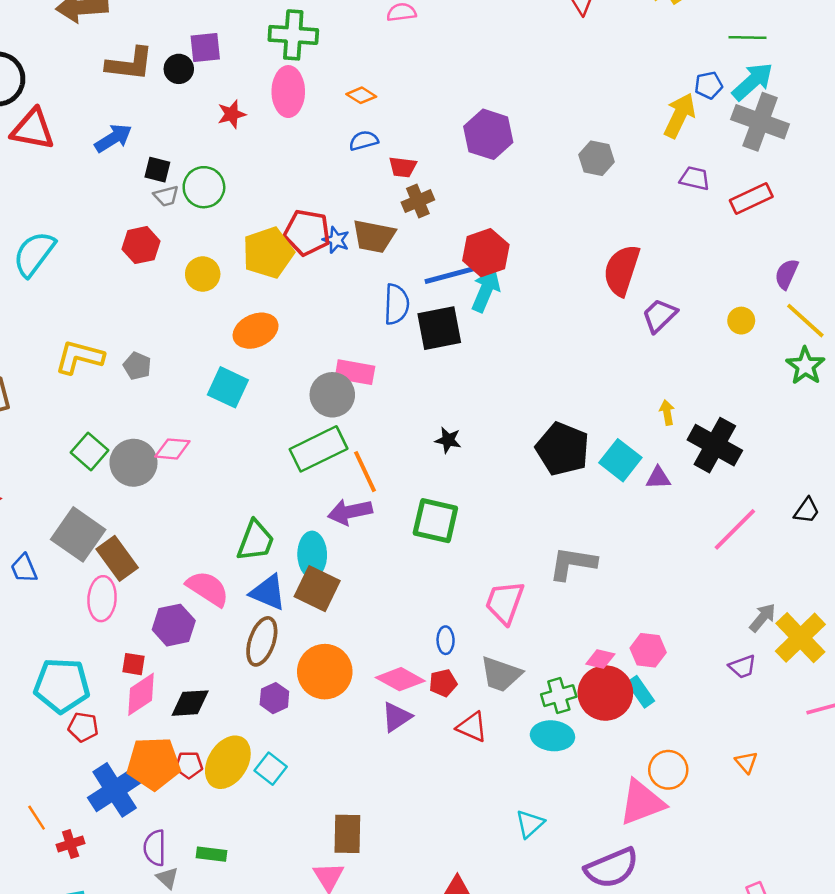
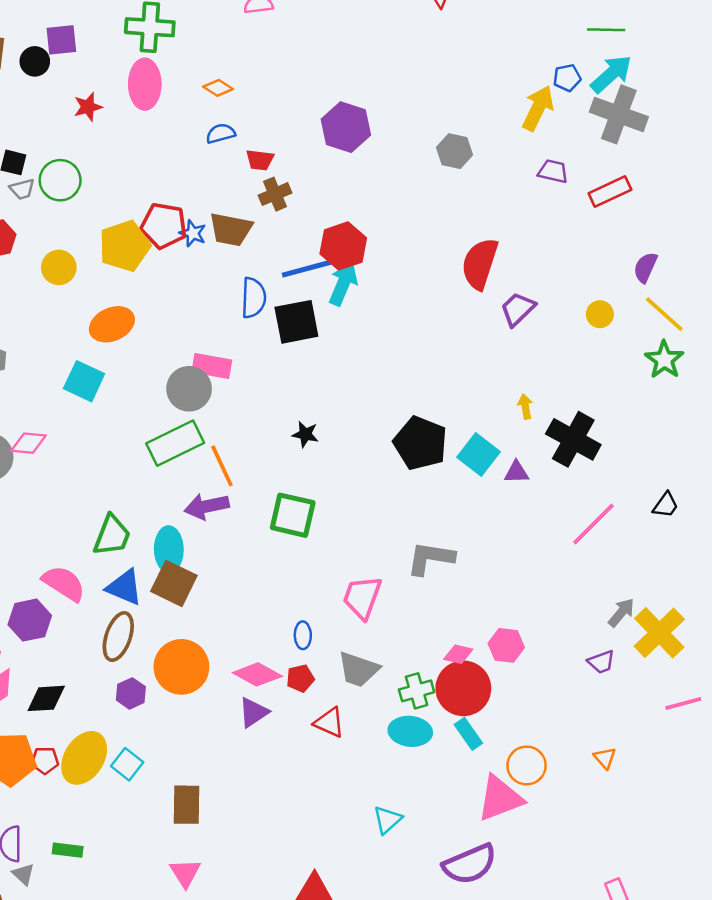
cyan rectangle: (641, 692) -> (468, 734), moved
brown rectangle: (347, 834) -> (186, 805), moved

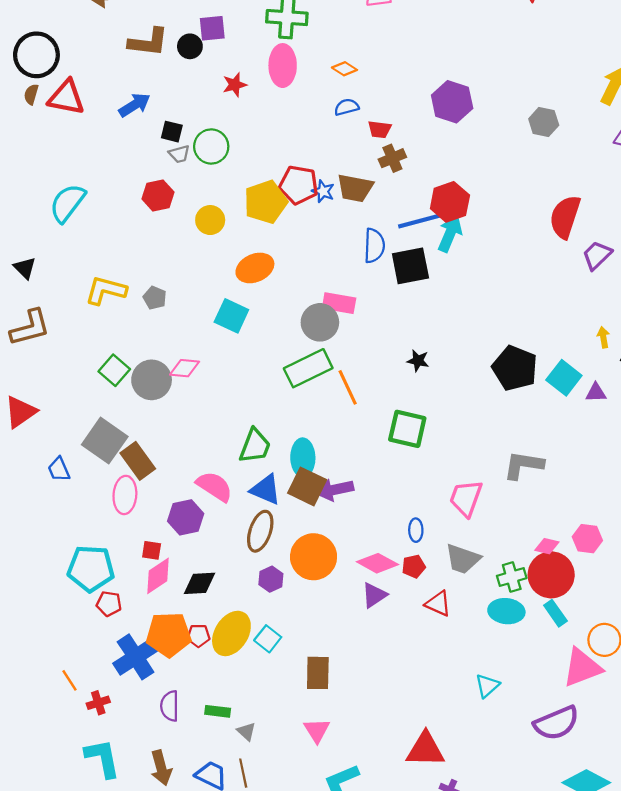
purple arrow: (207, 506) -> (335, 490), moved
gray triangle: (23, 874) -> (246, 732), moved

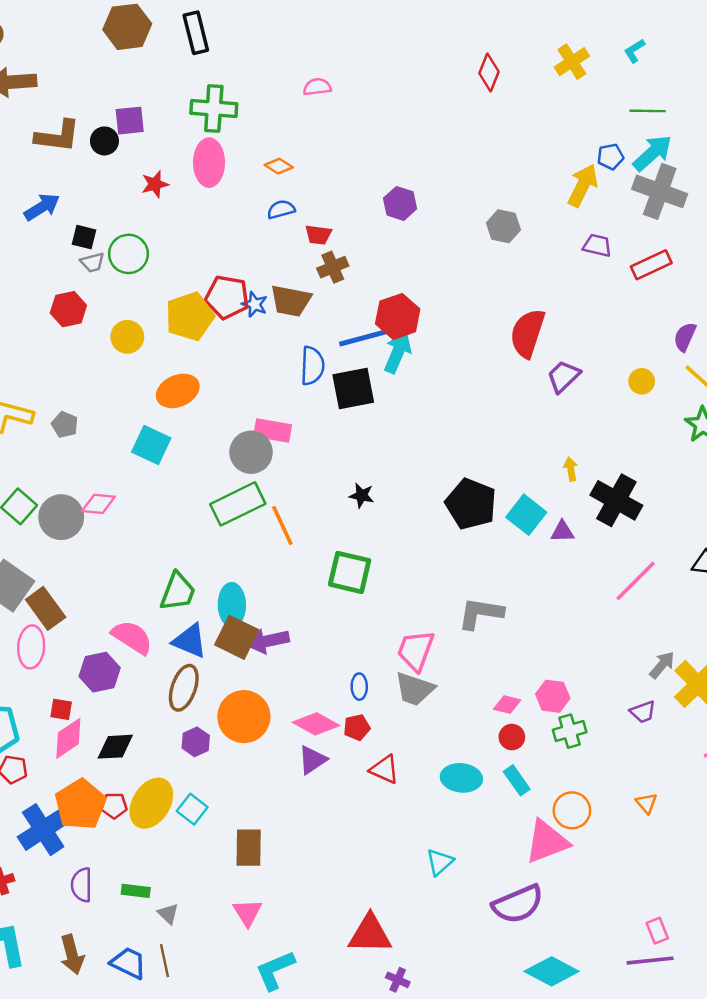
purple hexagon: (452, 102) -> (400, 203), size x0.7
gray trapezoid: (463, 559) -> (415, 689), moved
red circle: (551, 575) -> (512, 737), size x0.5
green cross: (512, 577) -> (570, 731), moved
orange pentagon: (169, 635) -> (80, 804), turned -30

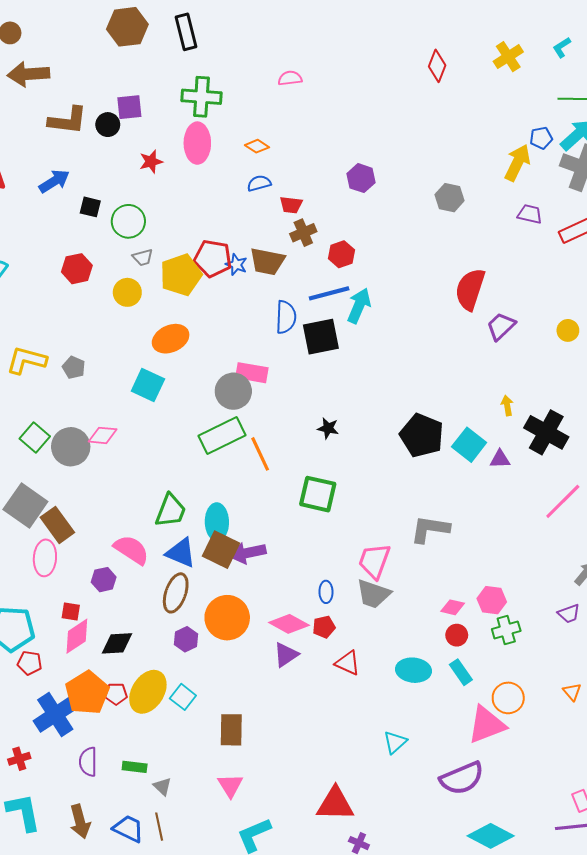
gray trapezoid: (92, 262) -> (143, 257), moved
red hexagon: (398, 316) -> (341, 254), moved, size x0.7
purple hexagon: (100, 672) -> (104, 580), size x0.7

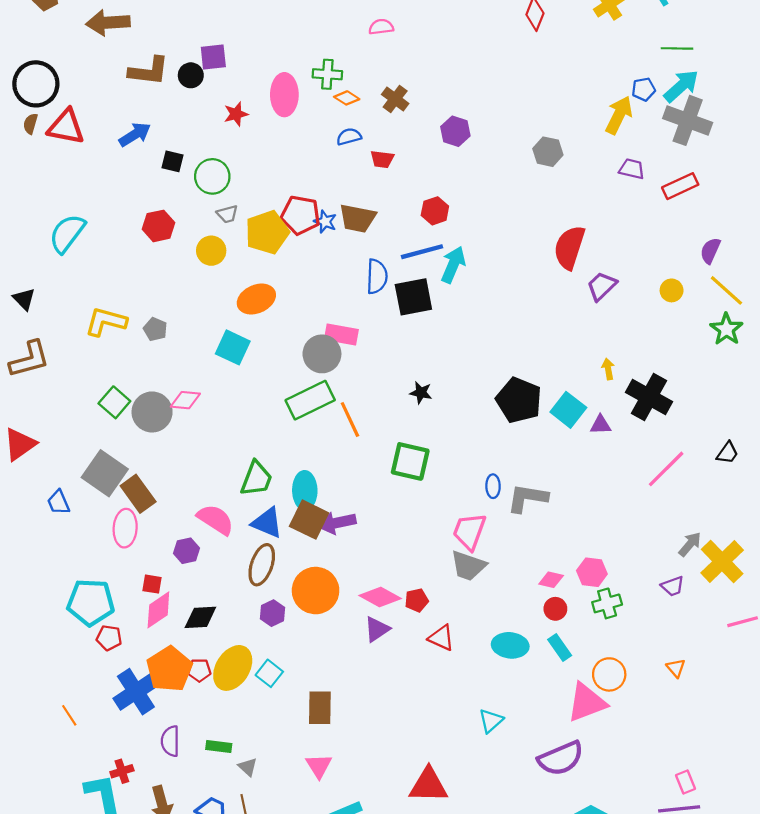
green cross: (201, 97) -> (327, 74), moved, size x0.7
brown cross: (303, 233) -> (395, 99), moved, turned -30
blue ellipse: (326, 592) -> (493, 486), moved
red cross: (19, 759) -> (122, 771), moved

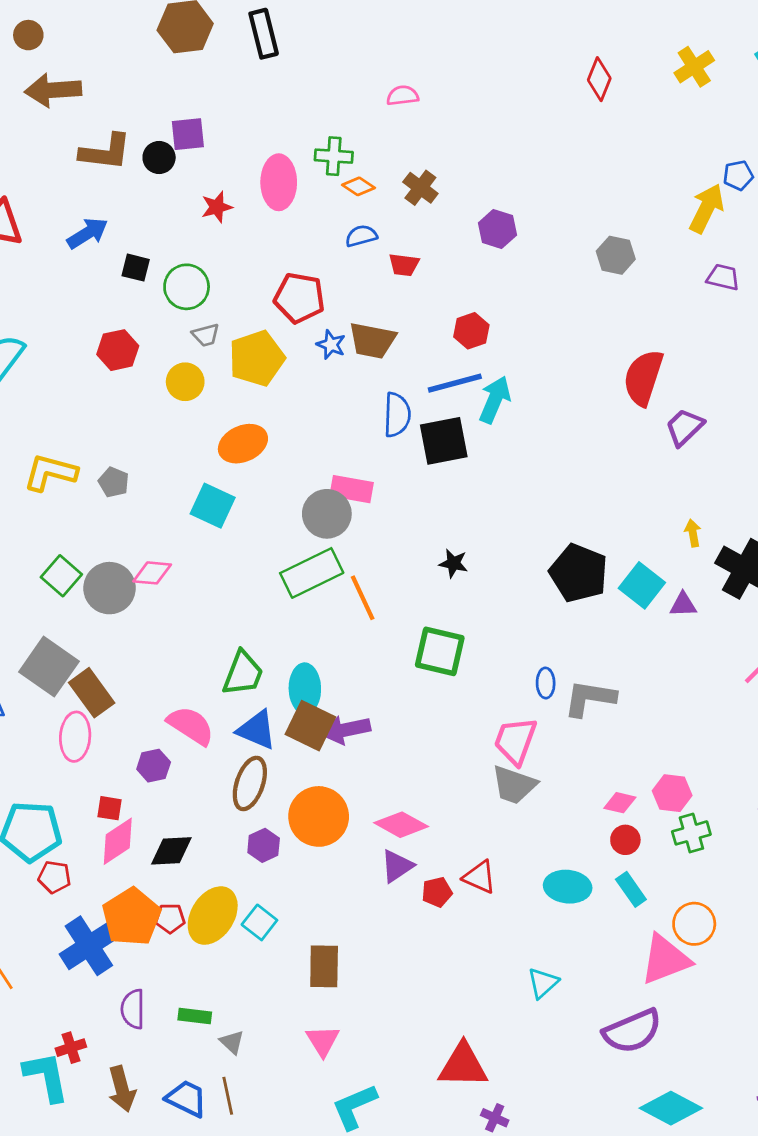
red pentagon: (300, 215) -> (299, 298), moved
red pentagon: (417, 600) -> (437, 892), moved

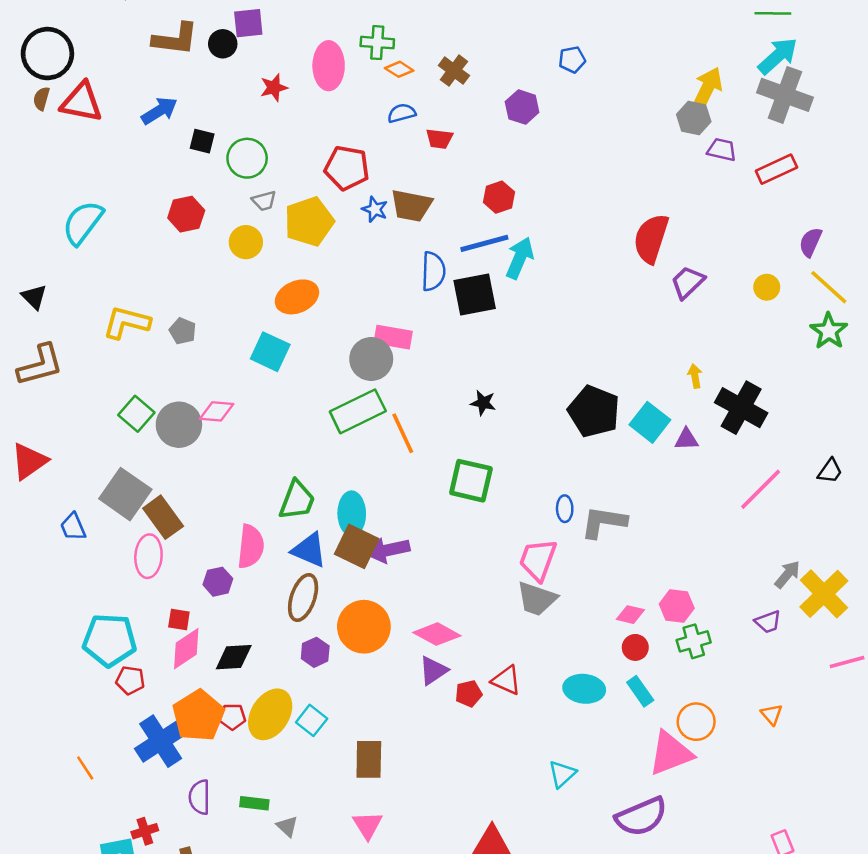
blue pentagon: (738, 175) -> (572, 60), moved
gray hexagon: (616, 255) -> (694, 118), moved
pink semicircle: (191, 726) -> (251, 546), turned 63

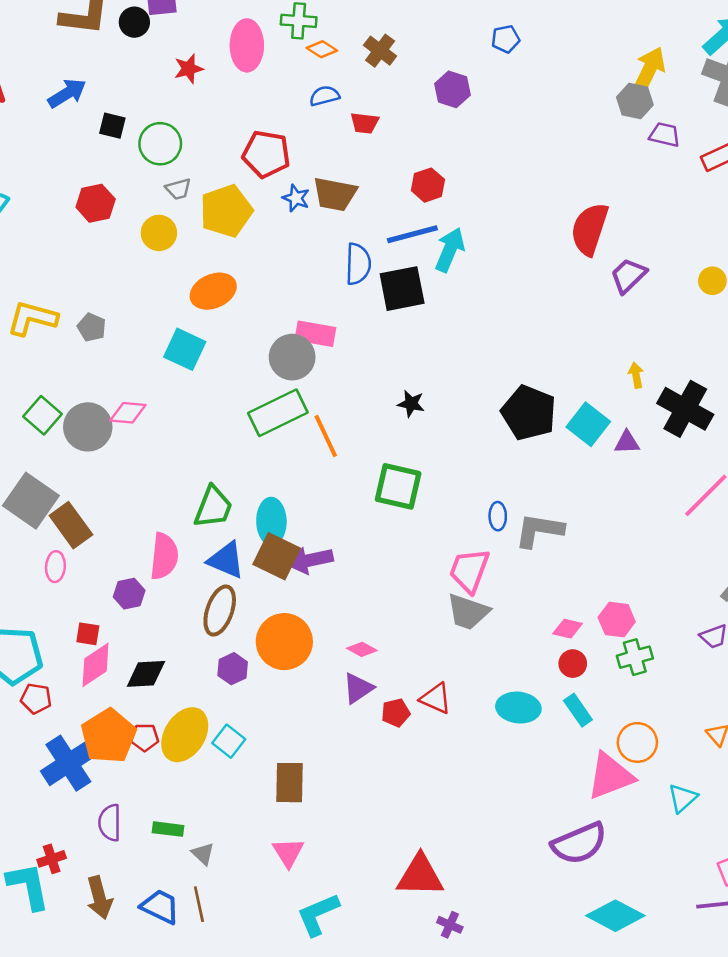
pink ellipse: (148, 556) -> (55, 567), size x0.7
pink diamond: (437, 634) -> (362, 649), size x0.6
cyan triangle: (562, 774) -> (683, 798), moved

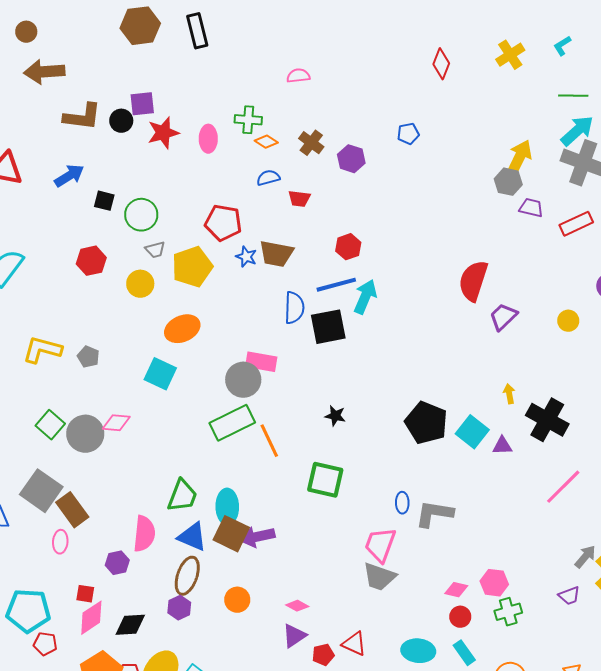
pink ellipse: (247, 45) -> (208, 139), size x0.7
red star: (189, 69) -> (163, 133), moved, size x1.4
purple hexagon: (452, 89) -> (351, 159), moved
orange circle: (284, 642) -> (237, 600), size x0.6
purple hexagon: (233, 669) -> (179, 608), moved

